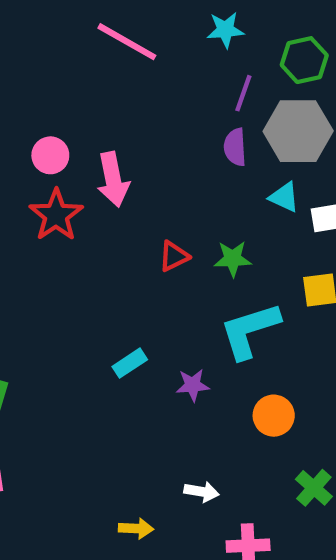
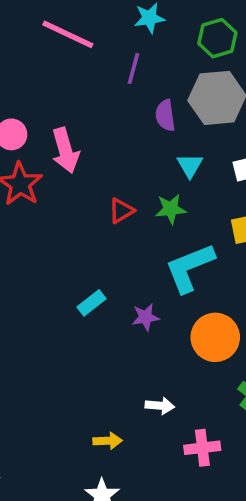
purple line: (243, 93) -> (134, 68), moved
cyan triangle: (284, 197) -> (190, 166), moved, turned 40
orange circle: (274, 416) -> (215, 337), size x1.4

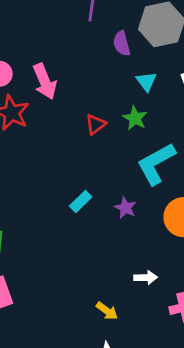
green star: (171, 209) -> (135, 118), turned -30
purple star: (146, 317) -> (125, 208), turned -30
yellow arrow: (108, 441) -> (107, 311), turned 45

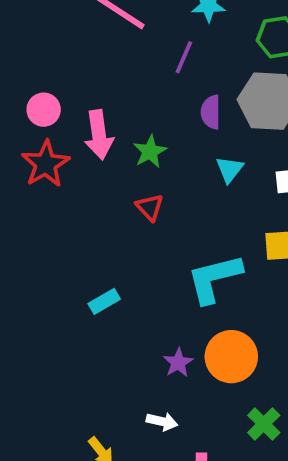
green star: (135, 118) -> (150, 151), moved
red triangle: (96, 124) -> (150, 207), turned -50
purple star: (125, 208) -> (178, 363), moved

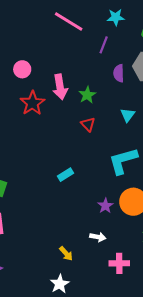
pink circle: (44, 110) -> (22, 69), moved
cyan triangle: (230, 169) -> (128, 115), moved

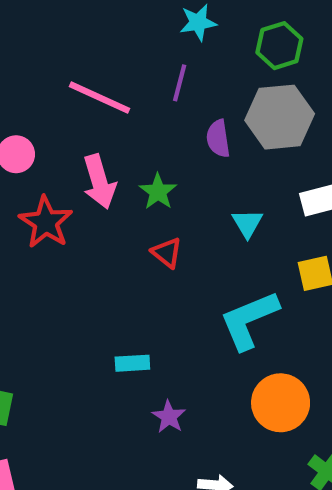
pink line: (69, 21) -> (99, 98), moved
cyan rectangle: (65, 175) -> (132, 363), turned 35
purple star: (105, 206) -> (169, 417), moved

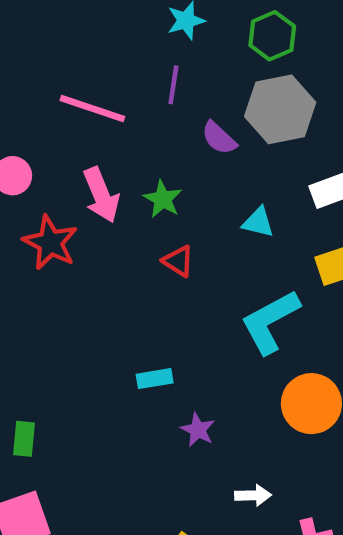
purple semicircle: (218, 139) -> (219, 138), turned -33
cyan triangle: (247, 223) -> (258, 222), turned -40

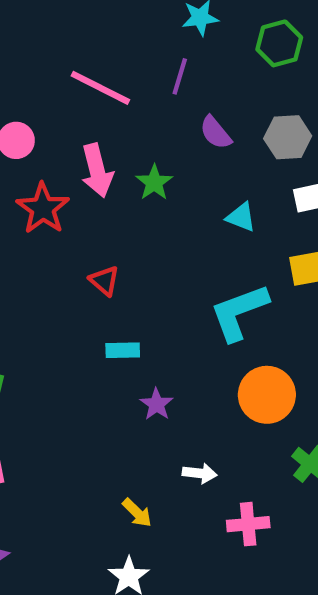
gray hexagon: (280, 109) -> (288, 137), moved, size x0.7
red triangle: (178, 261) -> (104, 281), moved

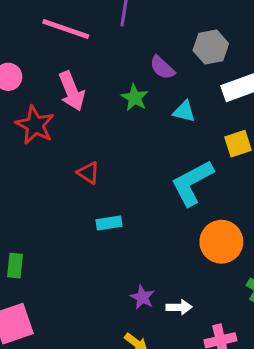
purple semicircle: (215, 133) -> (162, 68), moved
green star: (154, 182) -> (135, 98), moved
purple star: (156, 404) -> (142, 297), moved

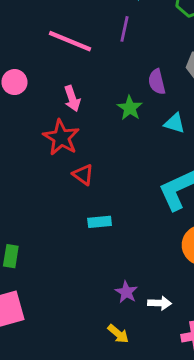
purple semicircle: (162, 68) -> (157, 82), turned 30
pink arrow: (72, 91) -> (72, 99), size x0.7
red star: (35, 125) -> (61, 138), moved

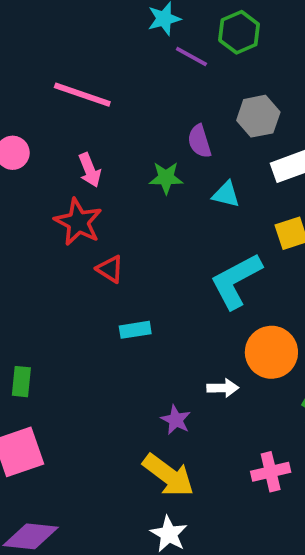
purple line: (125, 29) -> (191, 57), moved, turned -70
green star: (130, 108) -> (166, 178), turned -30
white arrow: (160, 303) -> (223, 388), moved
yellow arrow: (118, 334) -> (168, 475), size x1.8

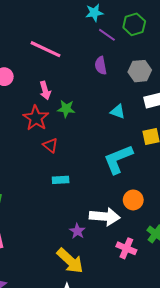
purple semicircle: (199, 141) -> (101, 66), moved
green star: (166, 178) -> (66, 109), moved
orange circle: (271, 352) -> (133, 200), size x0.7
white arrow: (223, 388) -> (105, 217), size x1.8
pink cross: (271, 472) -> (126, 248), moved, turned 30

